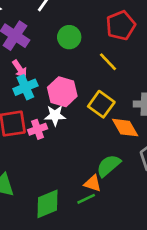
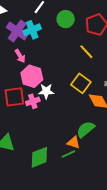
green circle: (69, 37) -> (66, 19), moved
cyan cross: (25, 87) -> (32, 30), moved
pink hexagon: (62, 92) -> (32, 76), moved

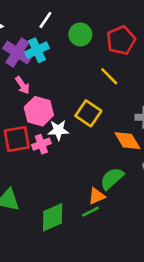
yellow square: (81, 83) -> (88, 113), moved
orange triangle: (73, 142) -> (97, 196), turned -40

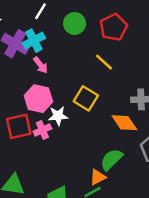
pink arrow: (22, 85) -> (41, 65), moved

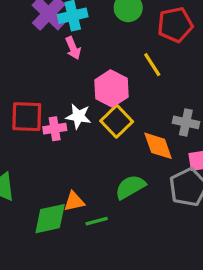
yellow square: (86, 98) -> (117, 121), moved
pink hexagon: (38, 99) -> (111, 89), moved
orange triangle: (98, 177) -> (74, 201), moved

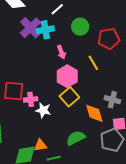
pink arrow: (73, 48) -> (61, 52), moved
white star: (78, 116) -> (43, 110), moved

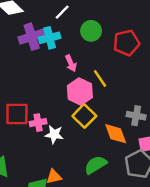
purple cross: (30, 28) -> (32, 37), turned 30
yellow line: (93, 63) -> (100, 78), moved

